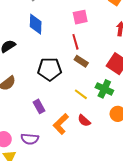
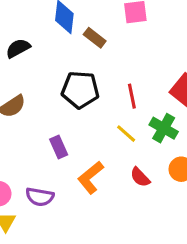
red line: (75, 42) -> (132, 96), moved
brown rectangle: (81, 61) -> (95, 38), moved
red semicircle: (84, 121) -> (140, 177), moved

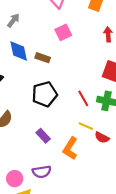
red line: (132, 96) -> (83, 98), moved
yellow line: (126, 134) -> (86, 126), moved

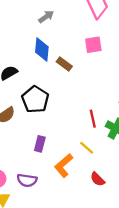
black pentagon: (45, 94) -> (35, 99), moved, turned 30
purple rectangle: (43, 136) -> (40, 144), turned 40
red semicircle: (102, 137) -> (98, 179), moved

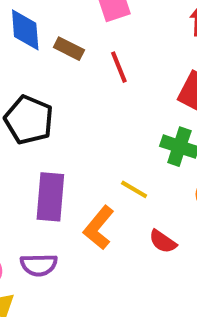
red line: (93, 119) -> (119, 67), moved
purple rectangle: (40, 144) -> (50, 197), size x1.6

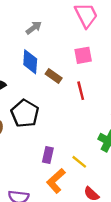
purple rectangle: (50, 197) -> (48, 155), moved, size x0.6

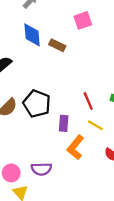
red line: (81, 91) -> (88, 101), moved
black pentagon: (25, 113) -> (37, 104), moved

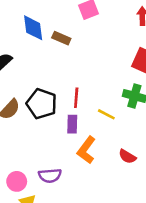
red line: (88, 101) -> (76, 98), moved, turned 30
yellow line: (95, 125) -> (106, 114), moved

